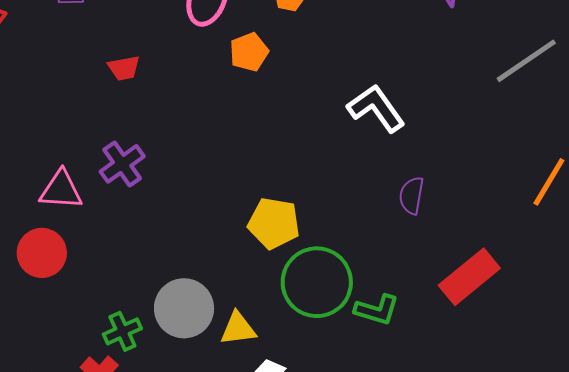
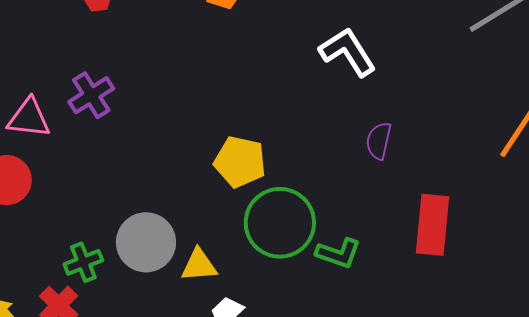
red rectangle: (469, 277) -> (432, 225), turned -48

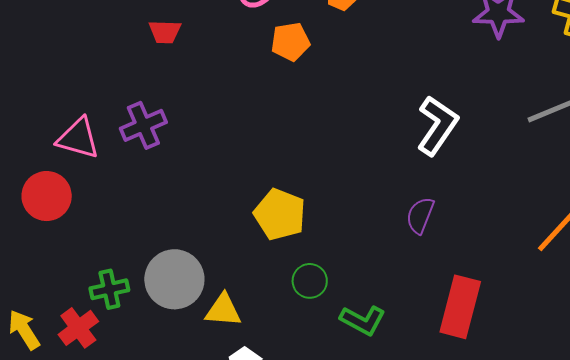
white L-shape: (348, 52) -> (437, 125), moved, turned 58
green circle: (280, 223) -> (310, 281), size x0.5

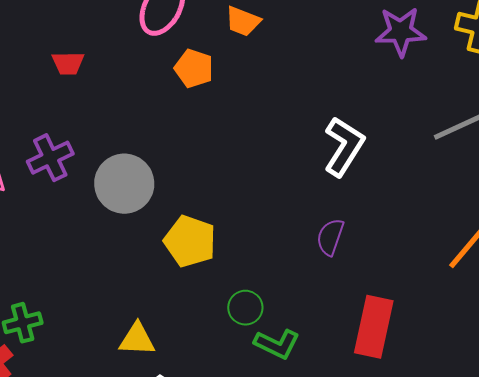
orange pentagon: (290, 42) -> (194, 68), turned 30
gray circle: (174, 279) -> (124, 184), moved
green circle: (310, 281) -> (245, 308), moved

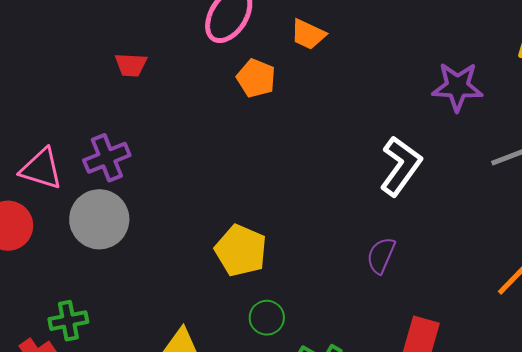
purple star: (401, 32) -> (457, 87), moved
gray circle: (124, 184) -> (99, 219), moved
green circle: (245, 308) -> (267, 318), moved

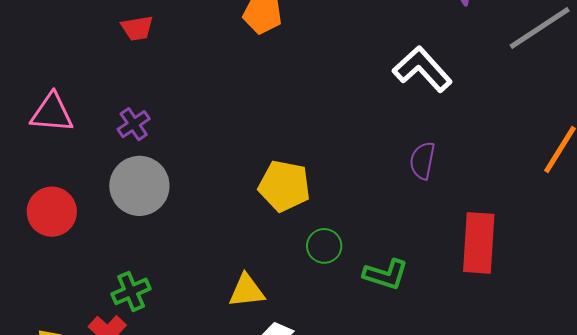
purple cross: (107, 158) -> (134, 124), size x0.7
white L-shape: (401, 166) -> (422, 69), turned -66
pink triangle: (41, 169) -> (52, 113), moved

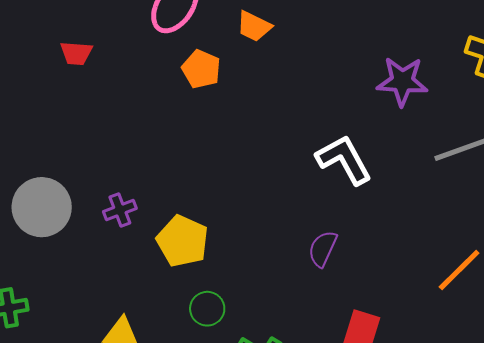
purple cross: (134, 124) -> (120, 210), moved

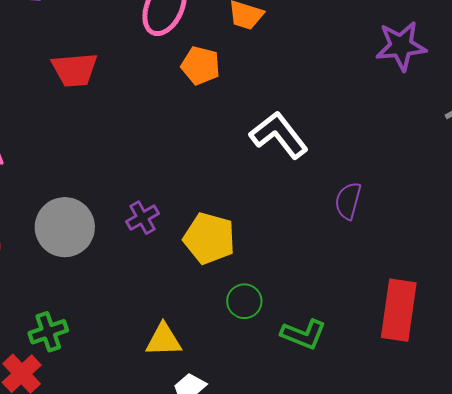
red trapezoid: (76, 53) -> (75, 70), size x1.4
white L-shape: (344, 160) -> (279, 135), moved
purple semicircle: (323, 249) -> (348, 201), moved

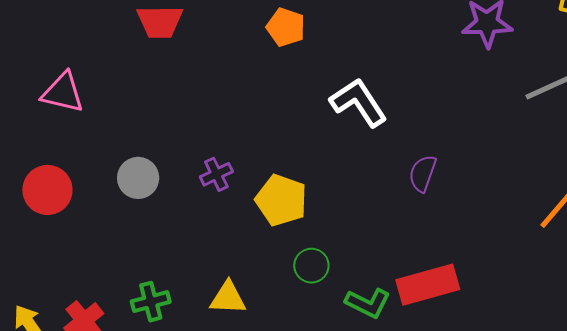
gray circle: (65, 227) -> (138, 178), size x0.7
red rectangle: (399, 310) -> (428, 285), moved, turned 62
green cross: (48, 332) -> (151, 302), moved

